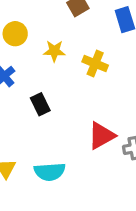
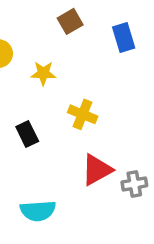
yellow cross: (95, 64) -> (83, 114), moved

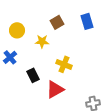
brown square: (70, 21) -> (57, 22), moved
red triangle: (97, 170) -> (55, 89), moved

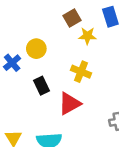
yellow circle: (17, 30) -> (36, 49), moved
yellow star: (42, 41) -> (87, 36), moved

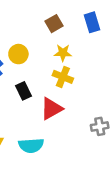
yellow star: (87, 36) -> (63, 53), moved

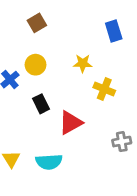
brown square: (54, 24) -> (37, 23), moved
yellow cross: (63, 77) -> (104, 89), moved

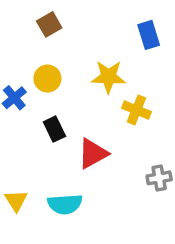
yellow star: (83, 63) -> (109, 77), size x1.4

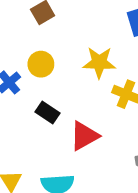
black rectangle: (54, 129) -> (48, 112), turned -30

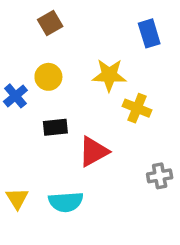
black rectangle: (48, 112) -> (55, 127), turned -40

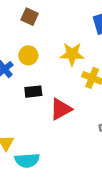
brown square: (50, 23) -> (30, 17), turned -35
cyan semicircle: (66, 202) -> (27, 160), moved

